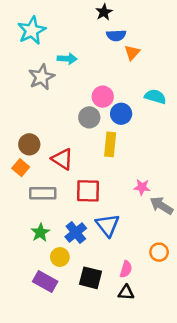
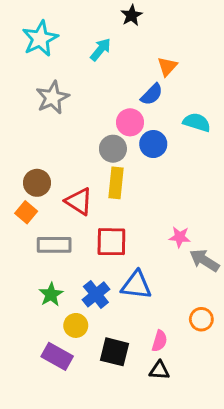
blue semicircle: (116, 35) -> (152, 94), moved, turned -42
cyan arrow: (67, 59) -> (101, 49), moved, turned -54
yellow rectangle: (110, 144) -> (116, 183), moved
blue triangle: (108, 225) -> (136, 285), turned -45

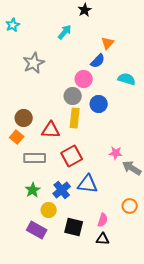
cyan star: (40, 39) -> (13, 25), moved, size x0.6
blue circle: (153, 144) -> (99, 104), moved
red triangle: (79, 201) -> (51, 130), turned -30
red square: (111, 242) -> (72, 156), turned -30

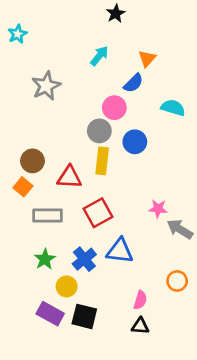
cyan arrow: (65, 32) -> (99, 56), moved
black square: (74, 227) -> (84, 316), moved

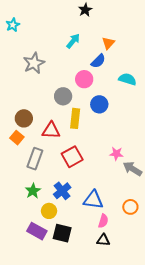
gray circle: (99, 131) -> (63, 96), moved
gray rectangle: (47, 215) -> (35, 159), turned -70
blue triangle: (120, 251) -> (93, 200), moved

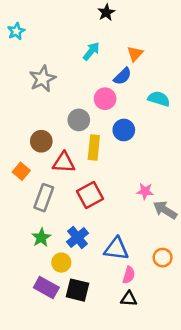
brown circle: (24, 118) -> (41, 141), moved

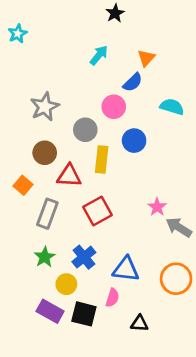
gray star: (43, 79) -> (45, 107), moved
pink star: (145, 191) -> (157, 207), turned 30
orange circle: (163, 258) -> (176, 279), size x1.5
pink semicircle: (129, 275) -> (112, 298), moved

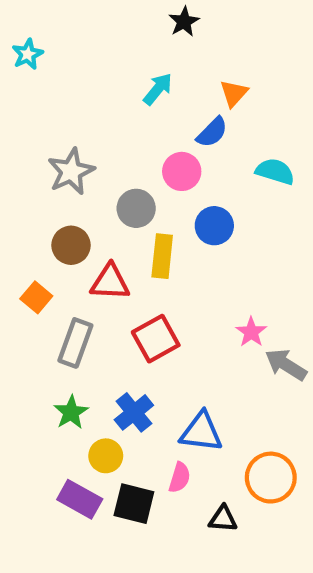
orange circle: (176, 279) -> (271, 478), moved

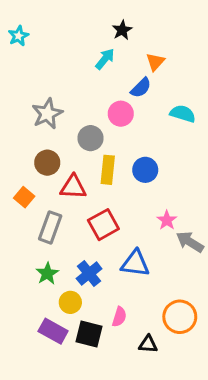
black star: (184, 22) -> (122, 30), moved
blue circle: (214, 226) -> (145, 170), moved
blue triangle: (201, 432) -> (135, 263), moved

